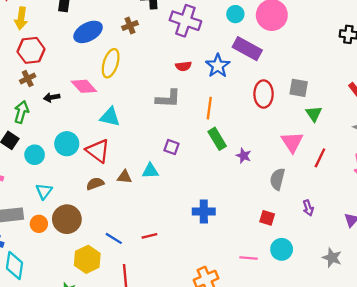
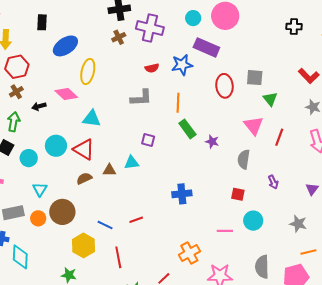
brown cross: (130, 26) -> (119, 37), moved
blue star: (218, 66) -> (182, 65), turned 30

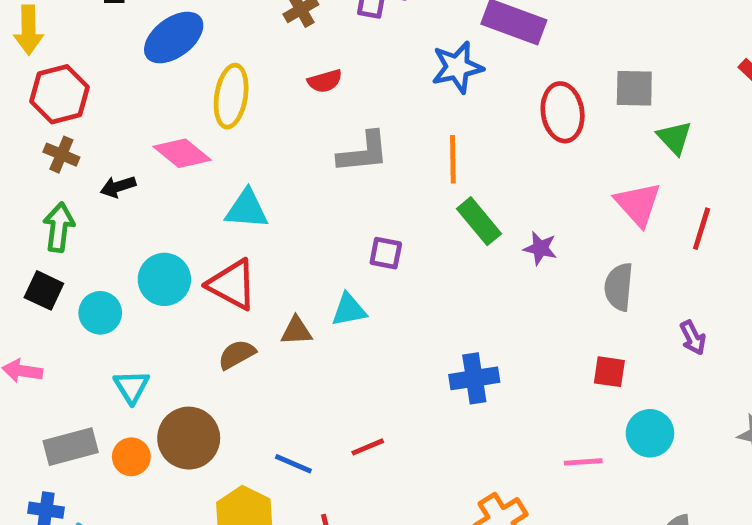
red semicircle: (152, 68) -> (325, 81), moved
brown cross: (16, 92) -> (61, 155), turned -32

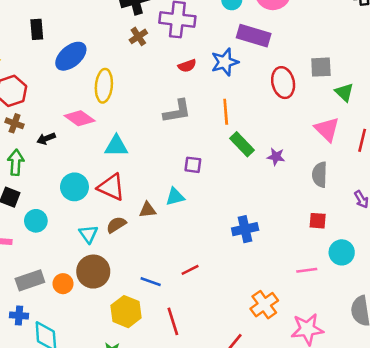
red semicircle: (325, 81) -> (187, 66), moved
cyan circle: (100, 313) -> (36, 221), moved
cyan triangle: (132, 387) -> (88, 234), moved

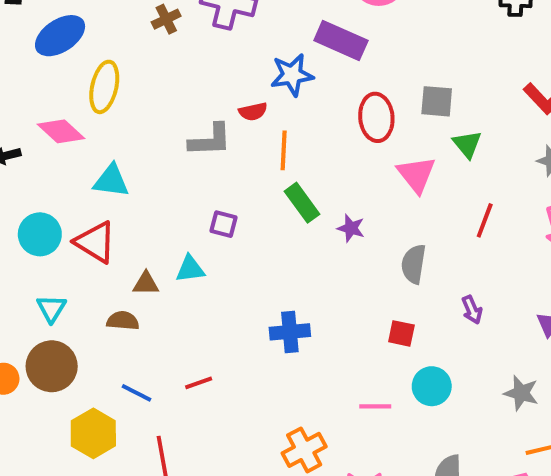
red semicircle: (187, 66) -> (253, 112), moved
pink triangle: (327, 129) -> (416, 174), moved
brown semicircle: (116, 225) -> (123, 321), moved, turned 30

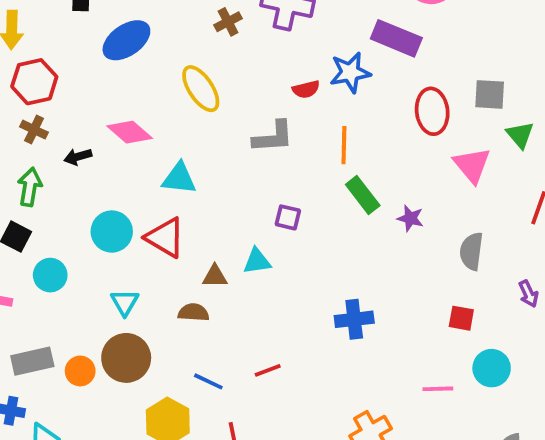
yellow ellipse: (104, 87) -> (201, 89), moved, turned -45
red semicircle: (253, 112) -> (306, 89), moved

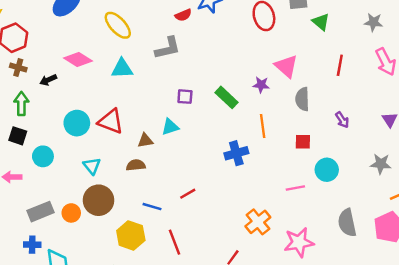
orange line: (344, 145) -> (263, 126), moved
pink triangle: (472, 165) -> (286, 66), moved
cyan triangle: (179, 178) -> (122, 69), moved
green rectangle: (363, 195) -> (227, 97), moved

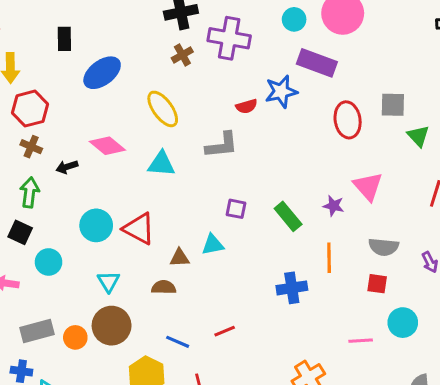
gray semicircle: (302, 99) -> (384, 247), moved, turned -90

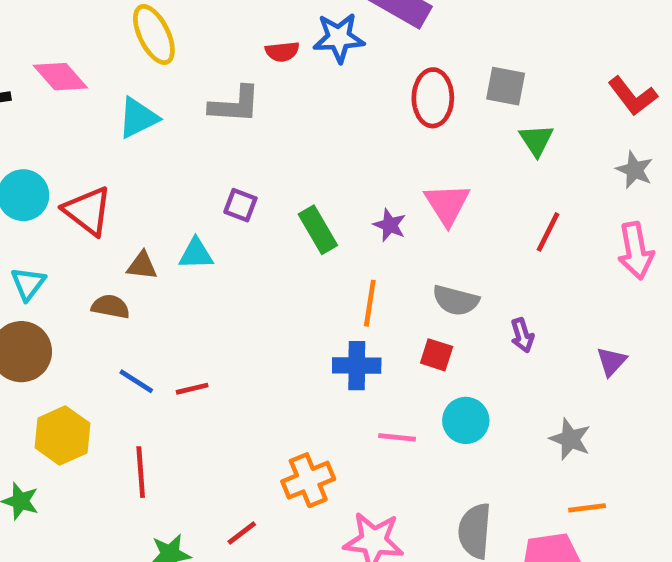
cyan triangle: (161, 164) -> (138, 118), turned -40
blue cross: (292, 288) -> (357, 366), moved
blue line: (178, 342) -> (136, 381), moved

